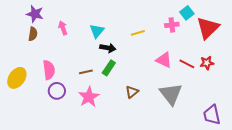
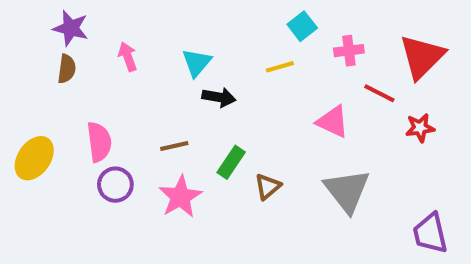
cyan square: (187, 13) -> (302, 26), moved
red line: (187, 64) -> (379, 93), moved
green rectangle: (109, 68) -> (231, 162), moved

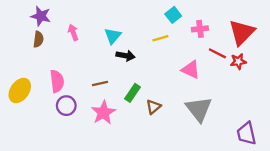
red star: (420, 128) -> (238, 61), moved

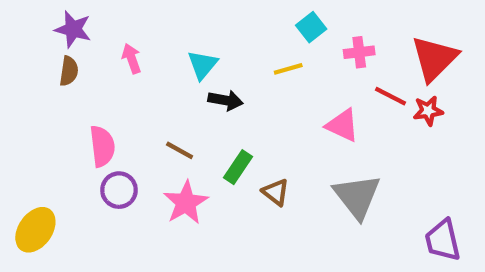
brown line: (100, 84) -> (180, 150), turned 42
yellow ellipse: (20, 90) -> (35, 230), moved
brown triangle: (153, 107) -> (276, 192), turned -42

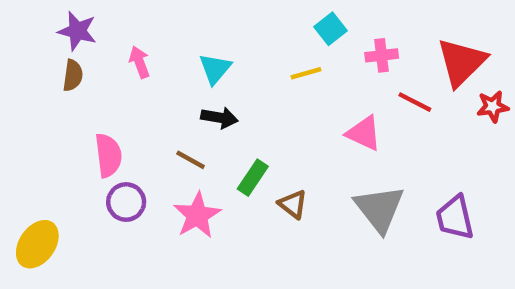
black arrow: (225, 100) -> (219, 118), moved
red star: (428, 111) -> (493, 106), moved
purple trapezoid: (443, 240) -> (455, 218), moved

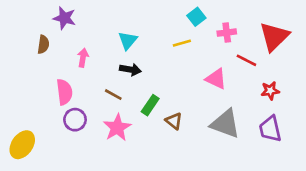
purple star: (77, 31) -> (64, 18), moved
pink arrow: (139, 62) -> (83, 58), moved, turned 30
red star: (493, 106) -> (270, 91), moved
gray triangle: (379, 209) -> (225, 124), turned -32

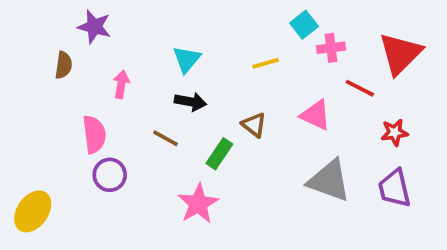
cyan square: (196, 17) -> (304, 25), moved
brown triangle: (174, 121) -> (254, 125), moved
pink star: (117, 128) -> (198, 204), moved

